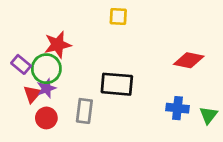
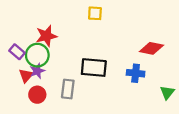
blue cross: (177, 108) -> (136, 73), moved

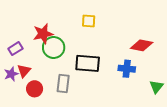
yellow square: (95, 13) -> (89, 21), moved
purple rectangle: (17, 52) -> (15, 49), turned -72
green circle: (37, 55) -> (54, 47), moved
purple star: (37, 71) -> (11, 74), moved

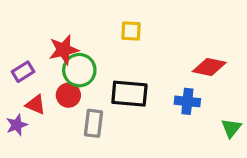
red triangle: (24, 71) -> (36, 105), turned -48
purple star: (11, 74) -> (17, 125), moved
red circle: (35, 89) -> (68, 95), moved

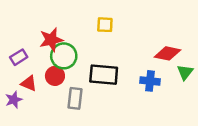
green triangle: (231, 128) -> (185, 72), moved

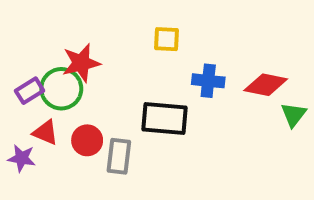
green circle: (64, 56) -> (61, 89), moved
red circle: (55, 76) -> (87, 140), moved
blue cross: (150, 81) -> (208, 81), moved
purple star: (14, 100) -> (22, 158), turned 30

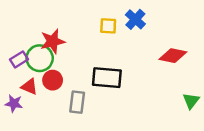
blue cross: (208, 81) -> (135, 19), moved, turned 36
green triangle: (294, 115) -> (191, 101), moved
red circle: (87, 140) -> (53, 80), moved

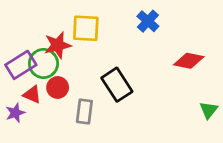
yellow square: (108, 26) -> (86, 28), moved, size x1.5
purple rectangle: (19, 59) -> (21, 65), size x1.5
black rectangle: (107, 78) -> (117, 85), turned 52
purple star: (14, 103) -> (15, 113), turned -30

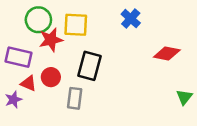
green circle: (43, 63) -> (38, 20), moved
purple rectangle: (21, 65) -> (18, 57), turned 45
black rectangle: (117, 85) -> (90, 66), moved, turned 48

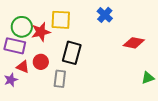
green circle: (38, 20) -> (22, 27), moved
green triangle: (184, 97) -> (148, 78), turned 32

